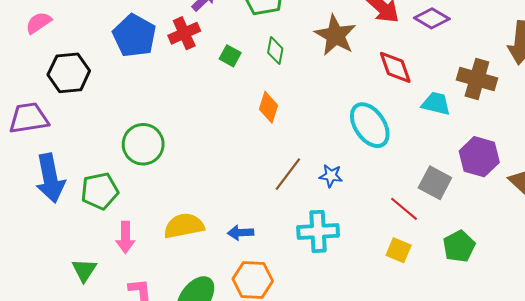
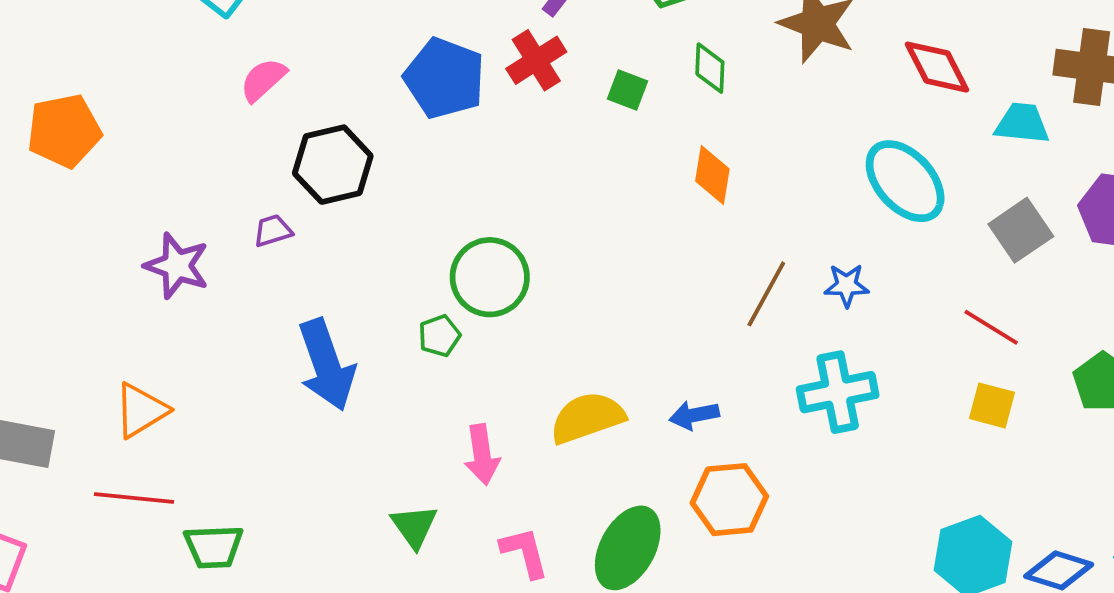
purple trapezoid: (29, 118) -> (273, 231), moved, size x0.5
gray square: (435, 183) -> (1021, 230), moved, turned 36
green pentagon: (100, 191) -> (439, 336), moved, size x0.6

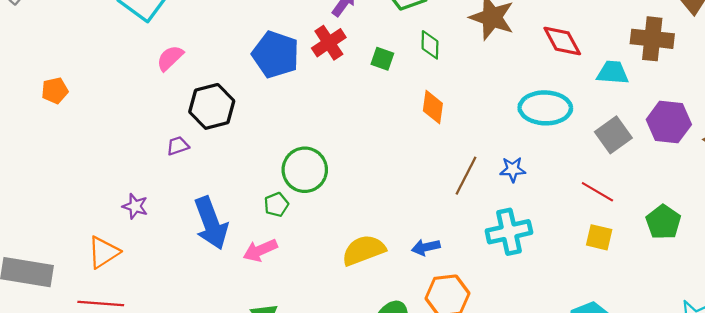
orange pentagon: (64, 131) -> (55, 91), size x0.6
cyan ellipse: (905, 181) -> (545, 108), turned -45
purple star: (177, 266) -> (135, 206), moved, size x0.7
pink arrow: (482, 455) -> (260, 250), moved, turned 76

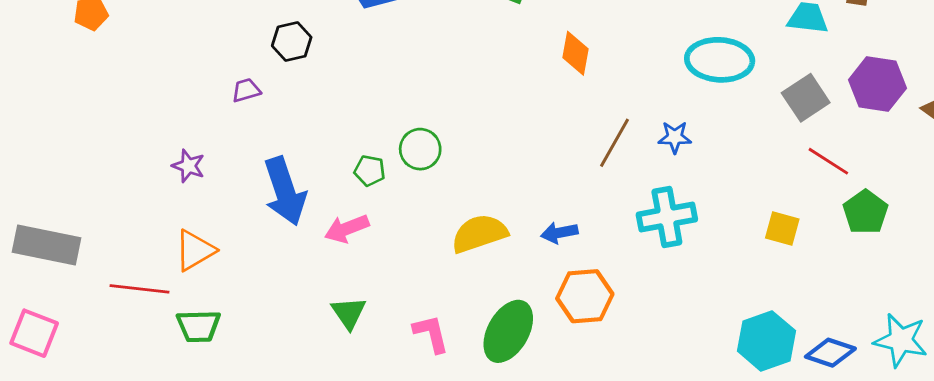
black hexagon: (212, 106) -> (292, 41), size x0.7
green circle: (305, 170) -> (420, 149), moved, size x0.7
red line: (597, 192) -> (828, 161), moved
green pentagon: (276, 205) -> (370, 171), turned 30
orange triangle: (103, 252) -> (195, 250), moved

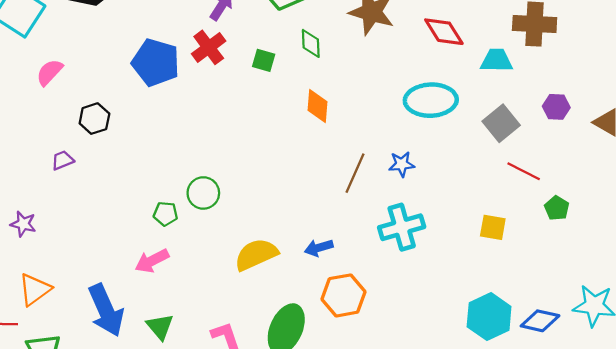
purple hexagon: (877, 84) -> (556, 107), size x0.6
blue arrow: (285, 191) -> (106, 310), moved
green pentagon: (866, 212) -> (557, 208), size x0.7

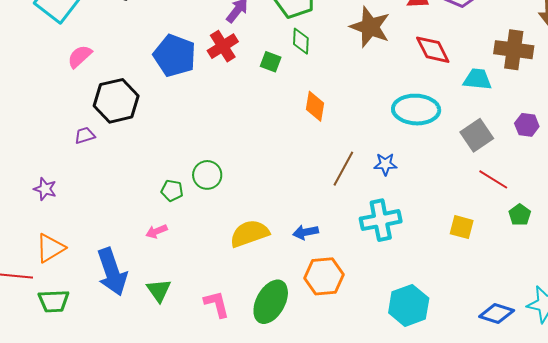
green diamond: (311, 43) -> (301, 41), moved
black hexagon: (94, 119) -> (116, 101), size x1.6
pink arrow: (152, 261) -> (157, 231), size x0.7
cyan hexagon: (489, 317) -> (409, 305), moved

